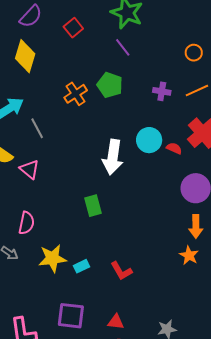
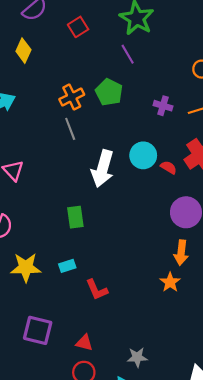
yellow diamond: (25, 56) -> (23, 51), size x0.7
gray line: (37, 128) -> (70, 129), moved
cyan rectangle: (82, 266) -> (67, 266), moved

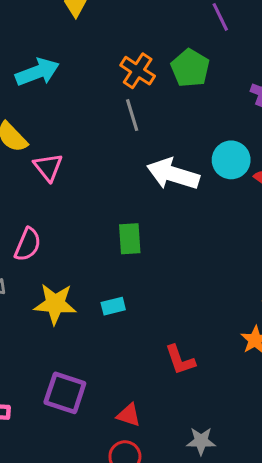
orange cross: (72, 97) -> (138, 71), turned -35
white arrow: (103, 169) -> (173, 174), turned 87
red L-shape: (97, 290) -> (180, 360), moved

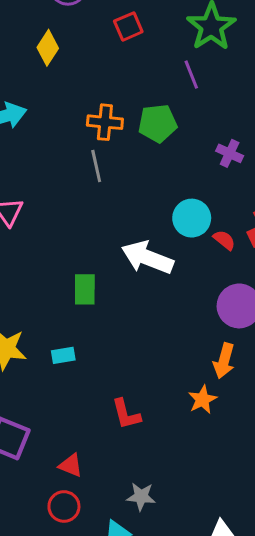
green pentagon: (190, 68) -> (158, 123), turned 30
orange cross: (138, 71) -> (105, 122), turned -32
white arrow: (173, 174) -> (147, 258), moved

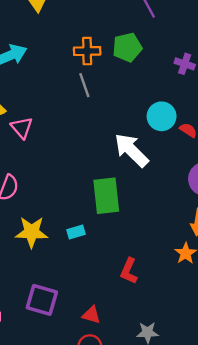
white arrow: (147, 258) -> (131, 150), turned 30
green rectangle: (85, 289) -> (106, 196), moved, size x1.5
red L-shape: (126, 414) -> (129, 271), turned 45

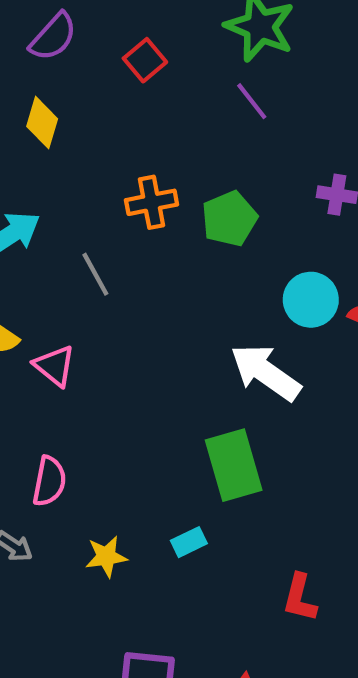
green pentagon: (127, 47) -> (229, 219), moved
gray line: (84, 85) -> (95, 274), moved
yellow star: (32, 232) -> (106, 557), size x0.7

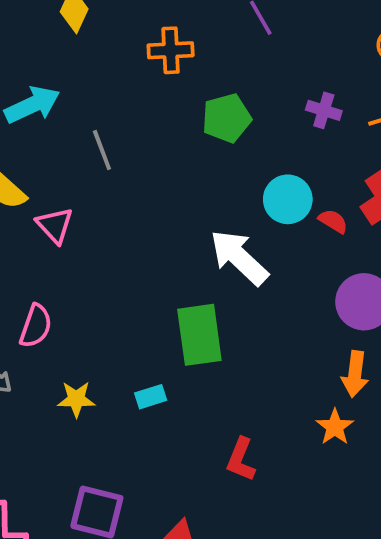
orange cross: (152, 202) -> (171, 50), moved

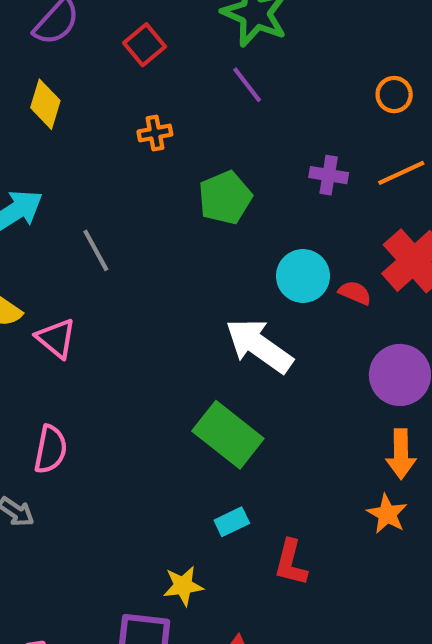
orange cross: (171, 50) -> (155, 133), size x0.7
green rectangle: (199, 335) -> (228, 435), turned -36
cyan rectangle: (151, 397) -> (232, 522), moved
yellow star: (76, 399) -> (183, 586), moved

